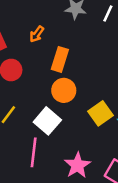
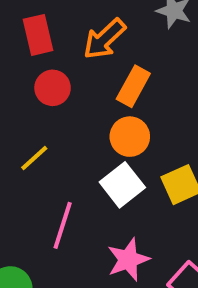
orange arrow: (37, 34) -> (104, 39), size x1.6
white square: (47, 121) -> (122, 185), moved

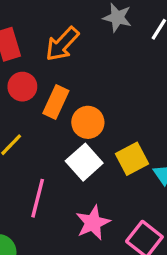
orange rectangle: (133, 86) -> (56, 102), moved

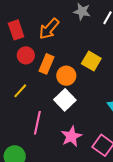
yellow square: (132, 159) -> (91, 61), moved, turned -30

